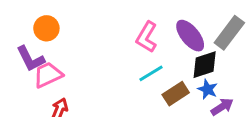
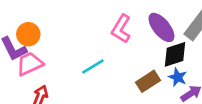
orange circle: (46, 28) -> (28, 34), moved
cyan line: (151, 73) -> (93, 66), moved

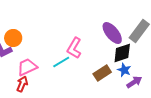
pink L-shape: (121, 29) -> (74, 48), moved
pink trapezoid: (30, 64) -> (27, 67), moved

